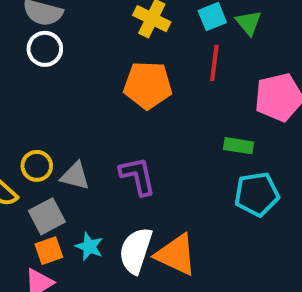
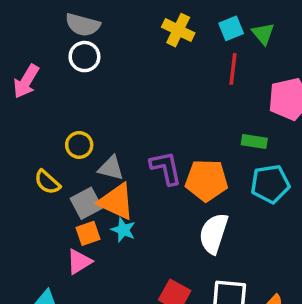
orange pentagon: (148, 85) -> (206, 180), moved
yellow circle: (37, 166) -> (79, 145), moved
white semicircle: (136, 251) -> (214, 233), moved
orange triangle: (176, 255) -> (116, 202), moved

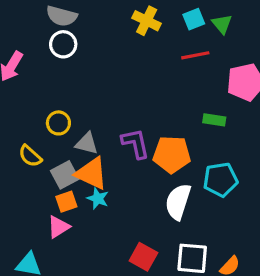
red line: (233, 69) -> (195, 55), turned 72
cyan pentagon: (270, 184) -> (220, 180), moved

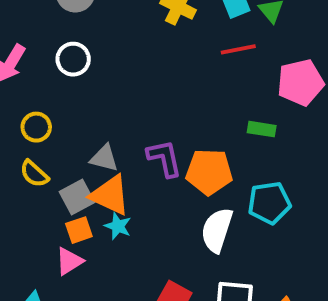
white circle: (63, 44) -> (73, 59), moved
yellow circle: (58, 123) -> (36, 127), moved

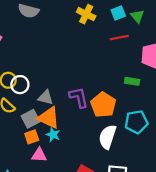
white circle: (73, 59) -> (20, 85), moved
orange pentagon: (209, 172) -> (103, 105), turned 30
pink triangle: (69, 261) -> (39, 155), moved, turned 35

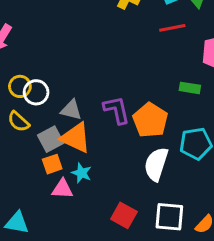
cyan star: (53, 135) -> (81, 173), moved

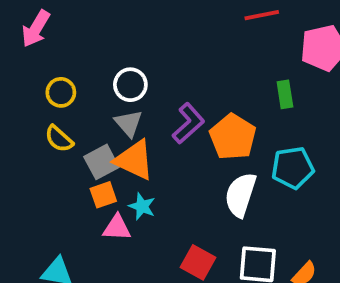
green rectangle: (190, 88) -> (285, 94), turned 72
white circle: (36, 92) -> (130, 85), moved
gray triangle: (71, 110) -> (128, 123), turned 35
purple L-shape: (117, 110) -> (188, 123), turned 60

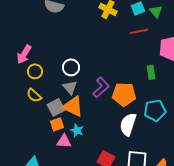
pink arrow: (36, 29) -> (24, 54), moved
orange pentagon: (233, 137) -> (124, 94), turned -30

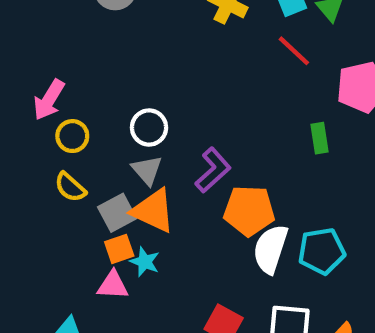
red line: (139, 31) -> (294, 51), turned 54
orange pentagon: (124, 94) -> (249, 211), moved
cyan pentagon: (155, 110) -> (322, 251), moved
cyan star: (77, 130) -> (145, 262), moved
pink triangle: (64, 141) -> (113, 285), moved

